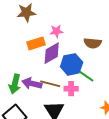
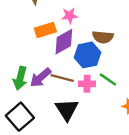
brown semicircle: (93, 43) -> (103, 37), moved
green line: (86, 76) -> (108, 79), moved
purple arrow: (32, 83) -> (40, 78), turned -54

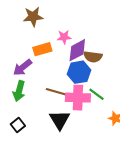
purple diamond: (64, 42) -> (77, 50), moved
purple arrow: (40, 78) -> (22, 67), moved
pink cross: (87, 84) -> (78, 98), size x1.6
black square: (20, 117) -> (18, 125), size x0.6

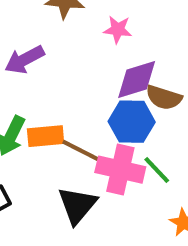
pink star: (64, 37) -> (118, 30), moved
orange rectangle: (42, 49) -> (46, 136), moved
purple arrow: (22, 67) -> (24, 60), moved

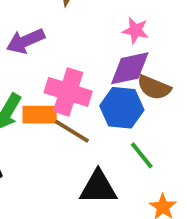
pink star: (118, 30) -> (135, 31), moved
pink cross: (120, 170) -> (68, 92), moved
black triangle: (77, 205) -> (98, 187), moved, turned 45

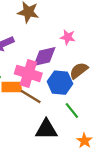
purple diamond: (130, 68) -> (44, 57), moved
brown semicircle: (154, 88) -> (79, 71), turned 120

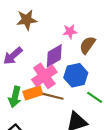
brown semicircle: (79, 71) -> (87, 45), moved
pink cross: (28, 73) -> (44, 76), turned -35

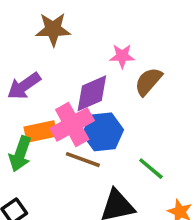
blue hexagon: (76, 75) -> (103, 132), moved
orange rectangle: (33, 93) -> (40, 131), moved

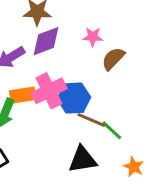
purple diamond: (92, 93) -> (46, 41), moved
brown line: (83, 160) -> (91, 120), moved

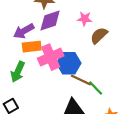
orange rectangle: (23, 95) -> (32, 47), moved

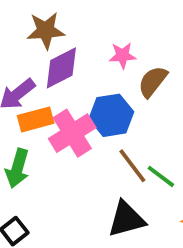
blue hexagon: (69, 63) -> (111, 115), moved
brown line: (81, 80) -> (132, 166), turned 36

